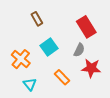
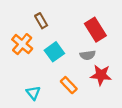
gray semicircle: (79, 50) -> (88, 55), turned 56
orange cross: (21, 59) -> (22, 44), moved

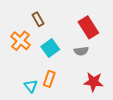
red star: (101, 75) -> (94, 82), moved
orange rectangle: (69, 85) -> (49, 79), moved, turned 63

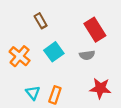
orange cross: (21, 41) -> (20, 56), moved
orange rectangle: (49, 79) -> (55, 95), moved

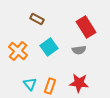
brown rectangle: (41, 21) -> (37, 19), turned -32
red star: (100, 88) -> (79, 83), moved

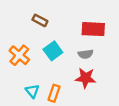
red rectangle: (86, 27) -> (93, 29), turned -55
red star: (79, 83) -> (86, 78), moved

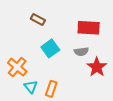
orange cross: (19, 55) -> (17, 67), moved
red star: (86, 78) -> (97, 67), moved, turned 30

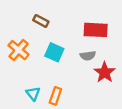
cyan square: (50, 48) -> (54, 52), turned -30
orange cross: (17, 67) -> (19, 50), moved

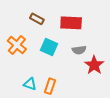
red rectangle: (96, 30) -> (71, 23), moved
cyan triangle: (33, 94) -> (30, 84), turned -32

